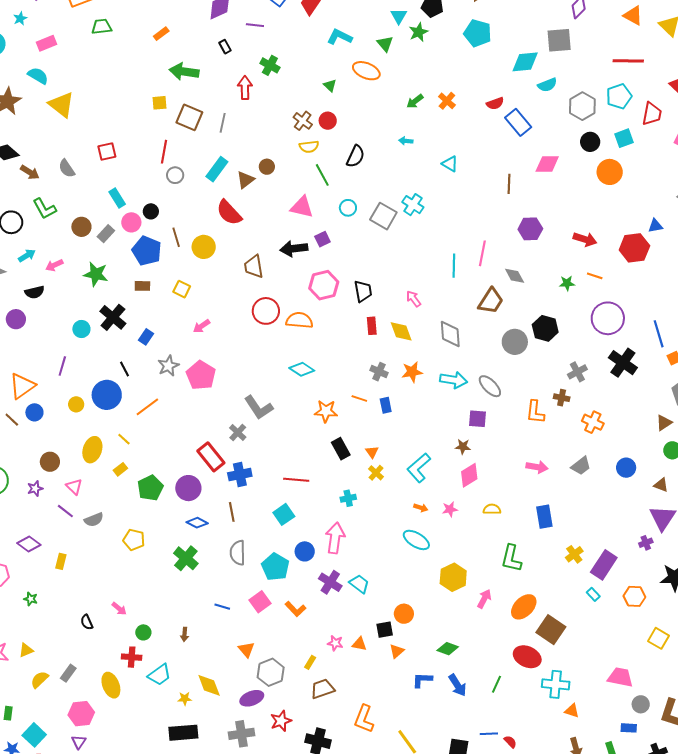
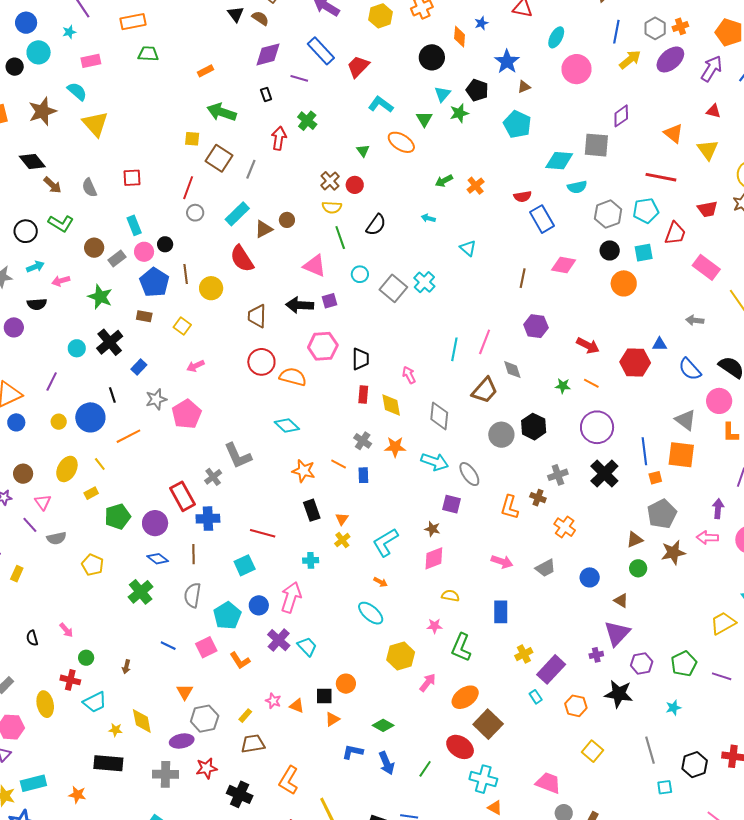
green L-shape: (45, 209) -> (61, 223), turned -40
pink star: (450, 509) -> (435, 626), moved

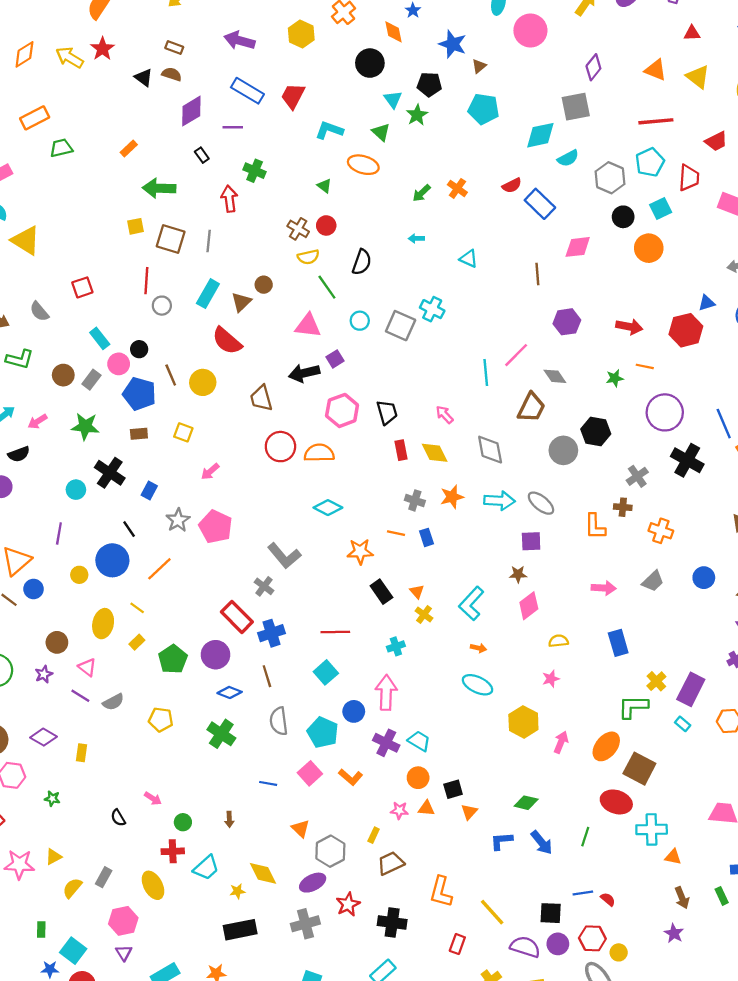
pink line: (485, 342) -> (516, 355), turned 40
green L-shape: (461, 647) -> (633, 707), moved, turned 84
orange circle: (346, 684) -> (418, 778), moved

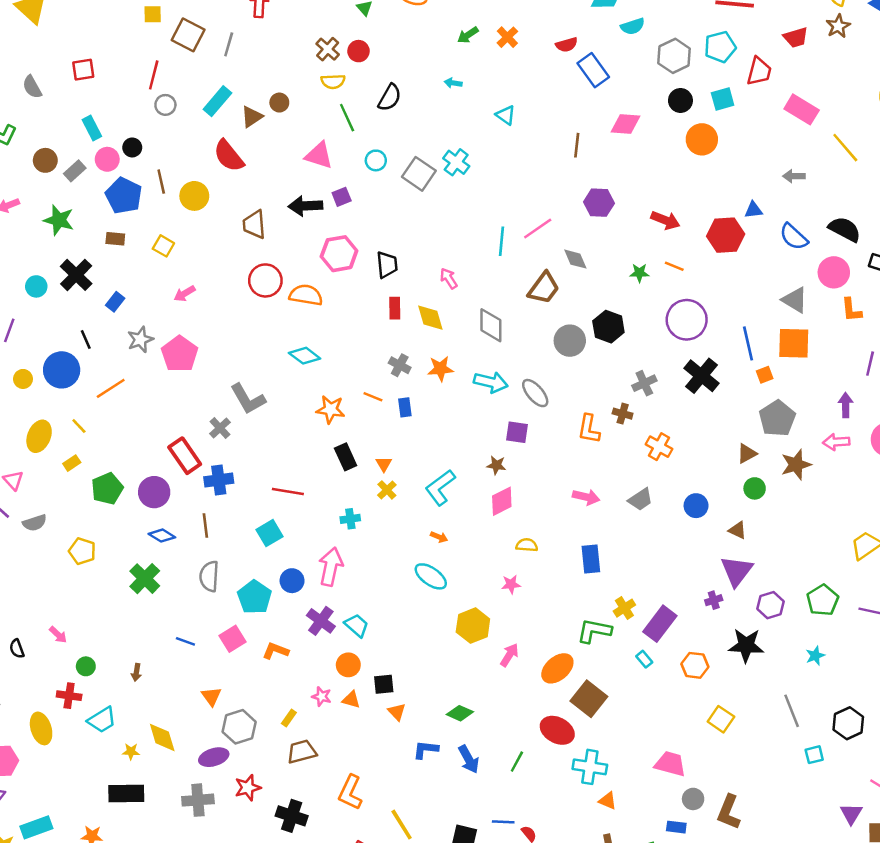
orange L-shape: (351, 777) -> (276, 651), turned 150
orange triangle: (469, 812) -> (397, 712), turned -36

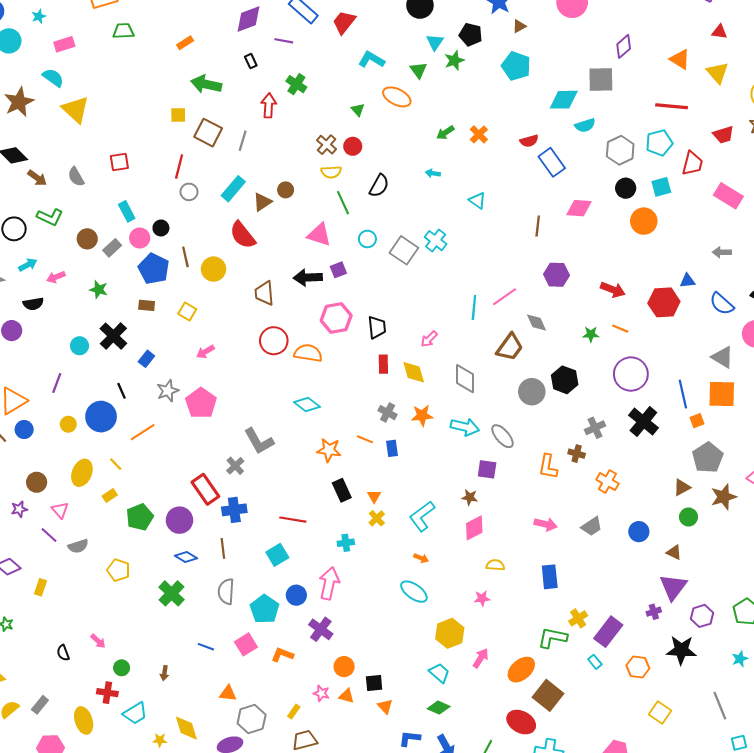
green star: (59, 220) -> (99, 290), size x0.7
pink arrow: (449, 278) -> (429, 339), turned -102
cyan trapezoid: (357, 625) -> (439, 673), moved
orange triangle: (211, 696) -> (228, 693), turned -48

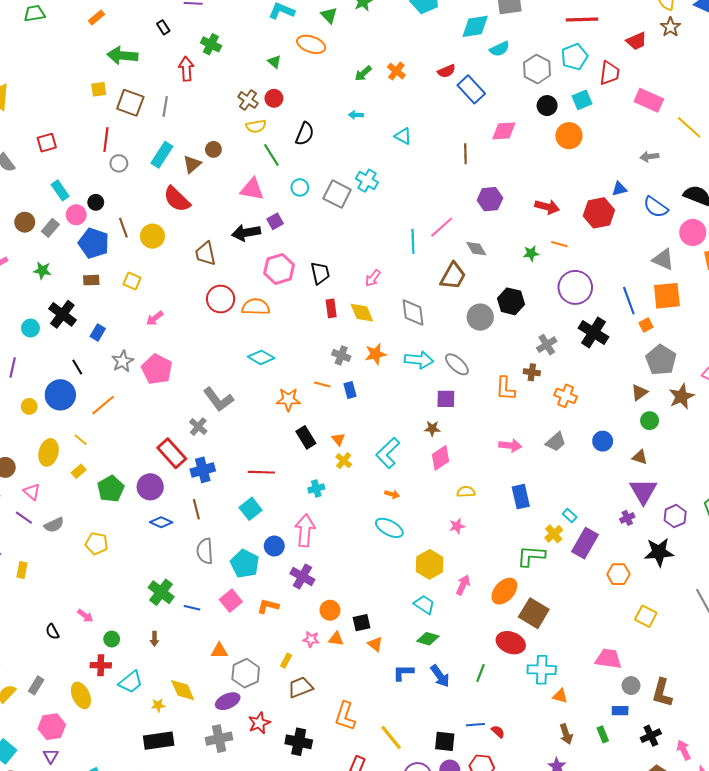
green cross: (172, 593) -> (161, 592), moved
cyan rectangle: (595, 662) -> (570, 516), moved

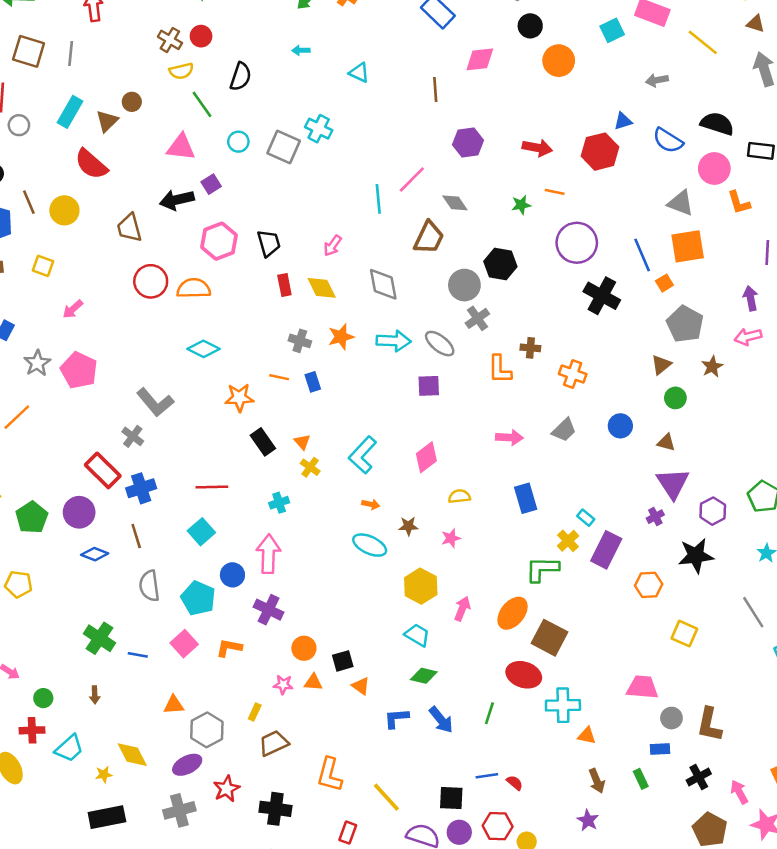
cyan square: (582, 100) -> (612, 30), moved
gray cross: (547, 345) -> (477, 318), moved
brown star: (682, 396) -> (712, 367), size x0.7
brown star: (432, 428) -> (408, 526), moved

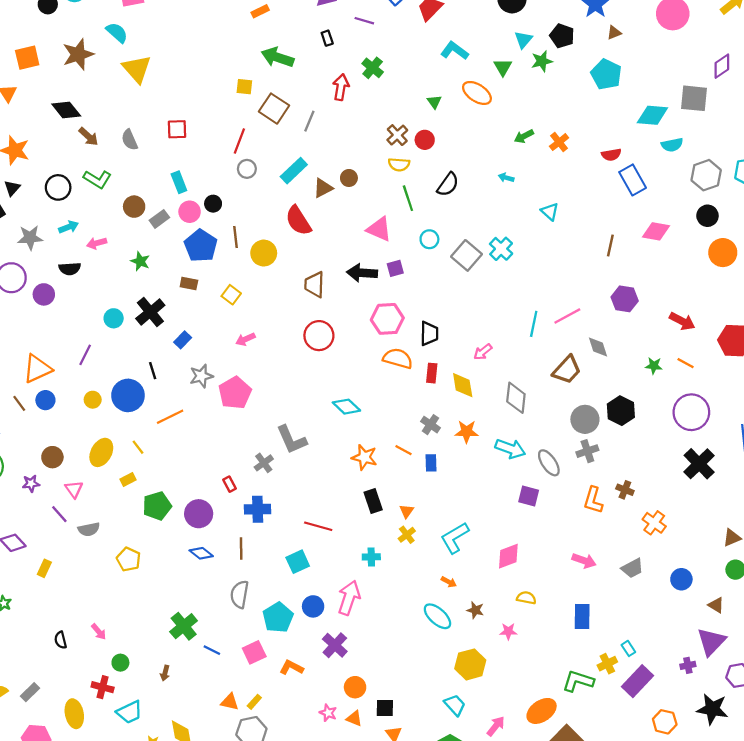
orange semicircle: (194, 288) -> (398, 358), moved
red rectangle: (103, 470) -> (230, 484), size x0.5
pink arrow: (462, 609) -> (496, 726), moved
yellow rectangle: (255, 712) -> (254, 702), moved

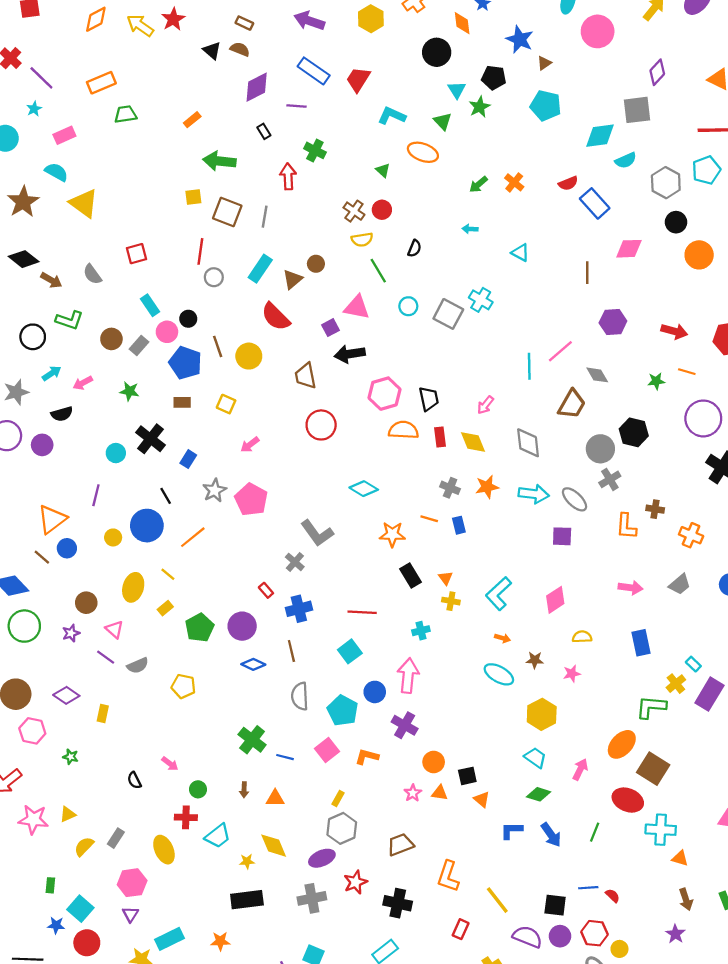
black semicircle: (448, 184) -> (414, 248), size x0.7
purple square: (395, 268) -> (330, 328), moved
yellow cross: (407, 535) -> (451, 601), turned -30
orange triangle: (230, 702) -> (275, 798), moved
pink star: (328, 713) -> (413, 793), turned 30

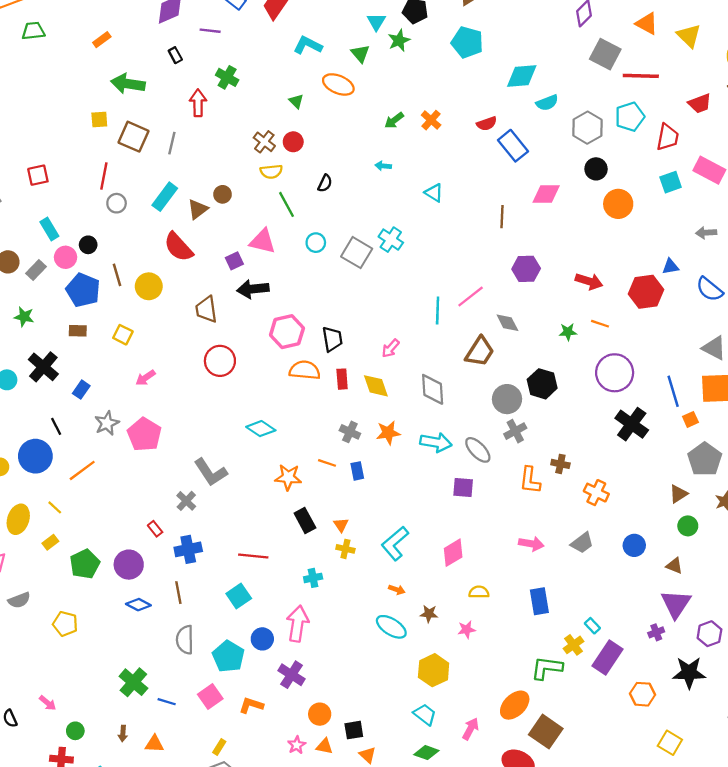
gray square: (637, 110) -> (605, 54), moved, turned 32

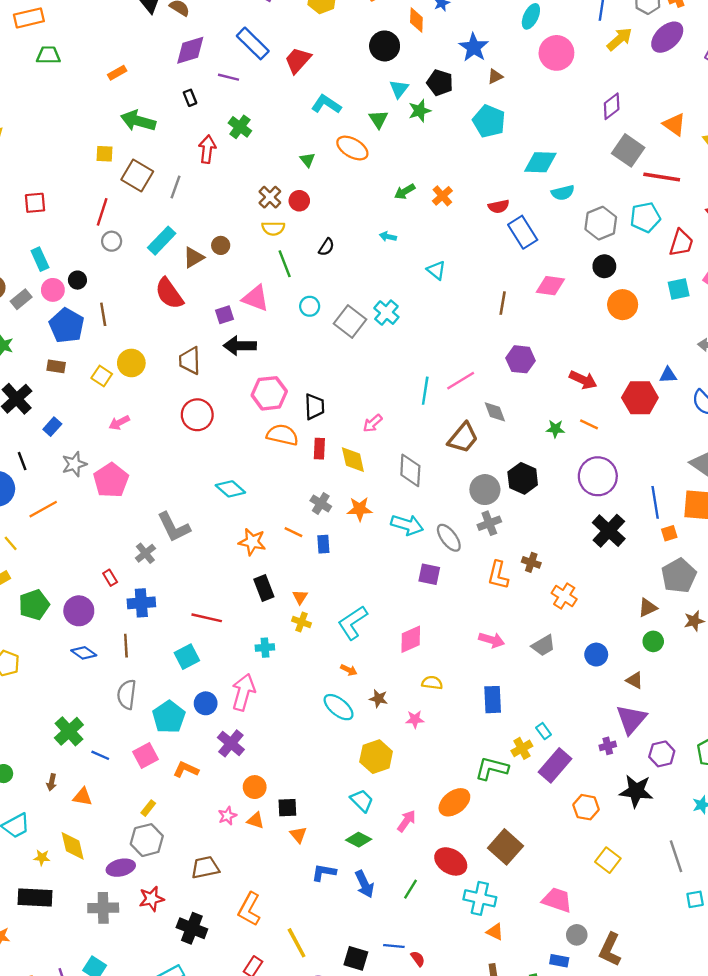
yellow circle: (149, 286) -> (131, 363), moved
brown square: (546, 732) -> (505, 847), moved

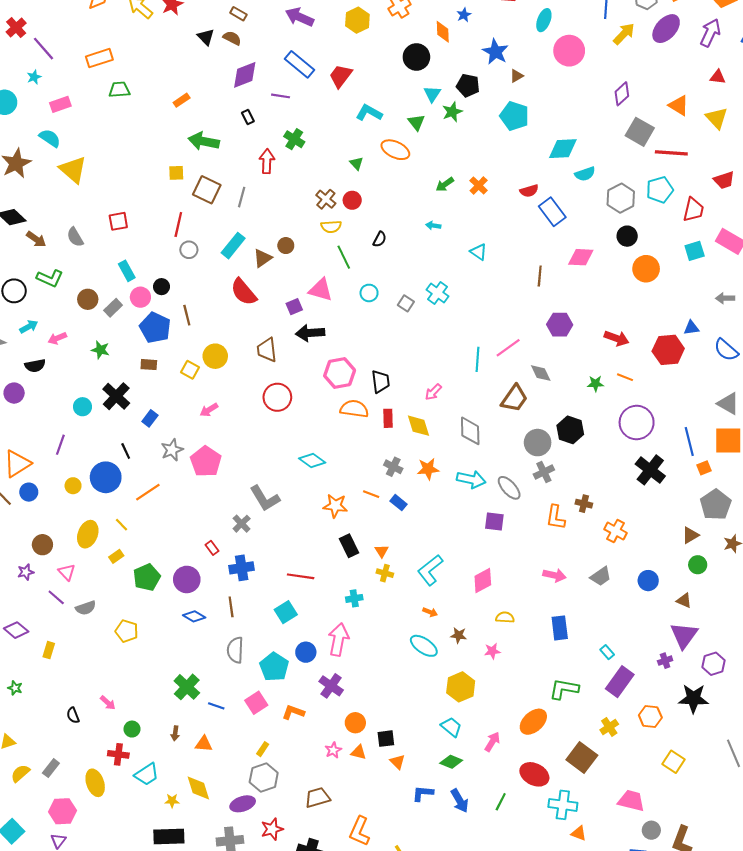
gray square: (350, 321) -> (406, 303), size x0.6
blue rectangle: (323, 544) -> (399, 503), turned -42
yellow cross: (522, 748) -> (609, 727), moved

